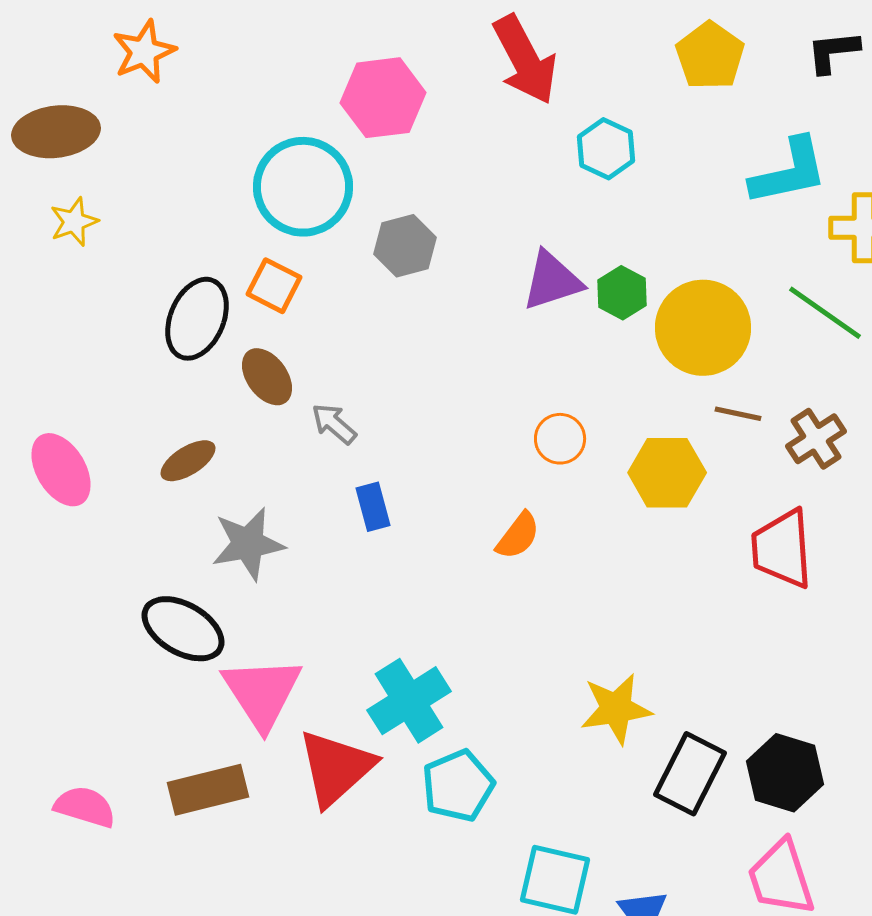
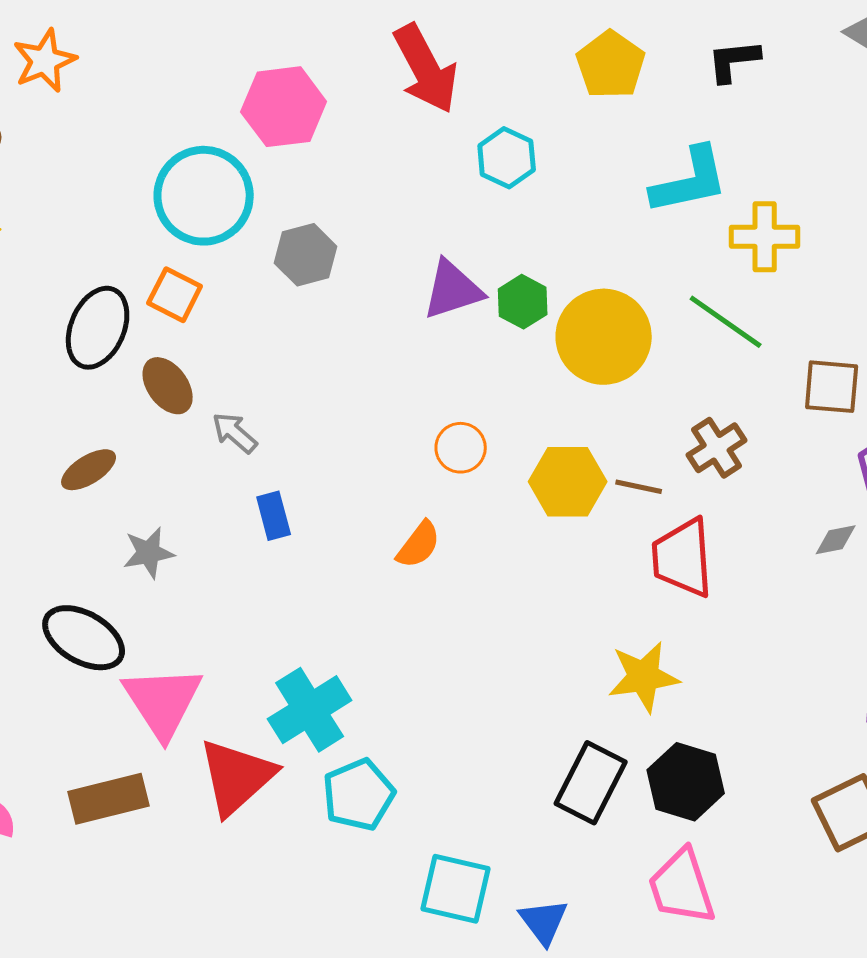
brown line: (738, 414) -> (639, 487), moved
gray star: (248, 544) -> (149, 553), size x0.7
yellow star: (616, 709) -> (644, 677), moved

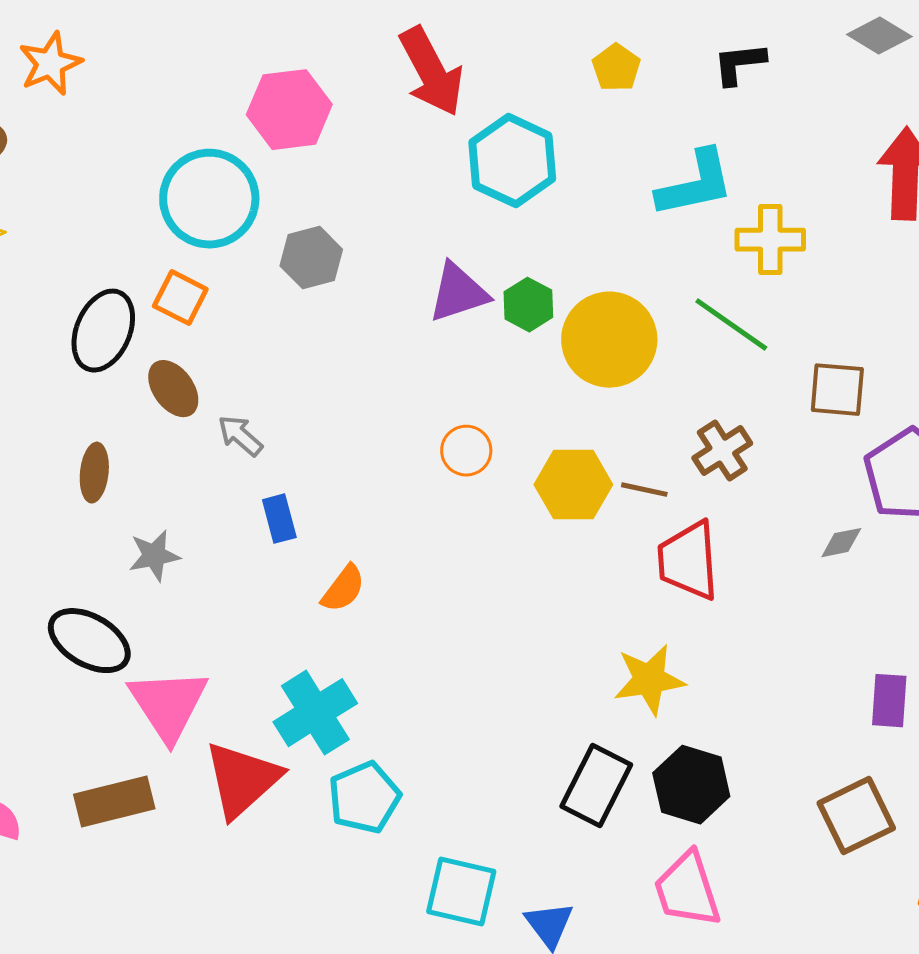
yellow pentagon: (611, 65) -> (616, 68), size x0.7
cyan hexagon: (507, 158) -> (512, 161), size x1.5
brown ellipse: (89, 470) -> (94, 473), turned -52
orange semicircle: (419, 545) -> (343, 589), moved

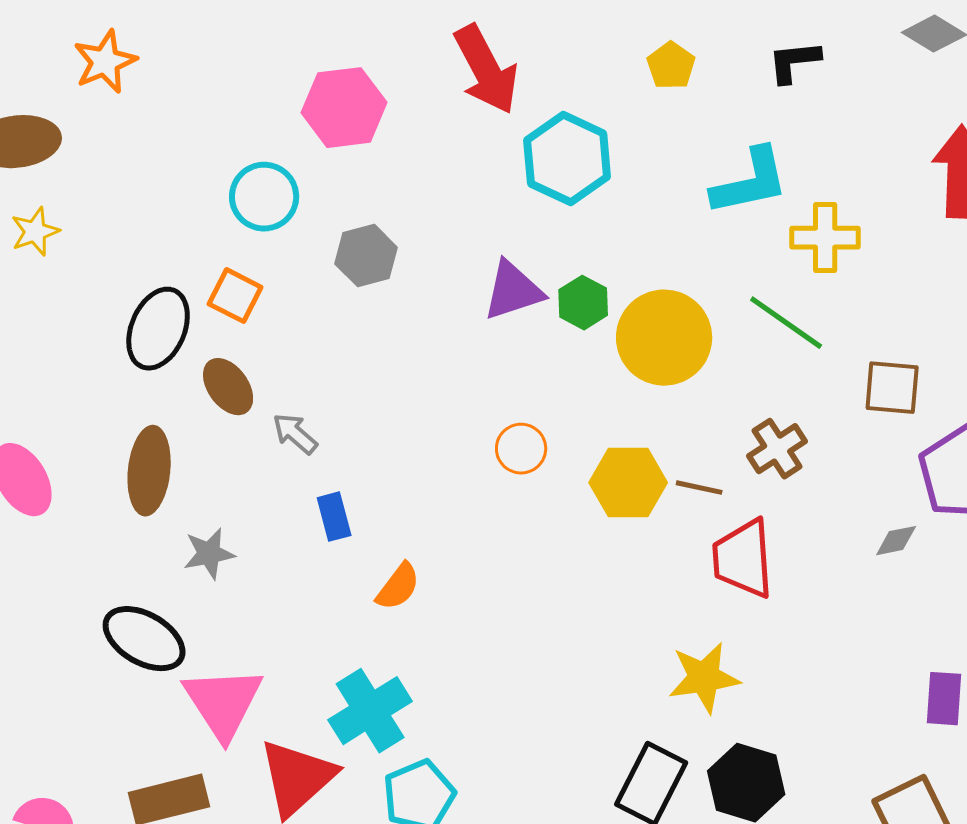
cyan circle: (209, 199) -> (264, 197), size x0.7
brown ellipse: (94, 473) -> (149, 471), size x1.5

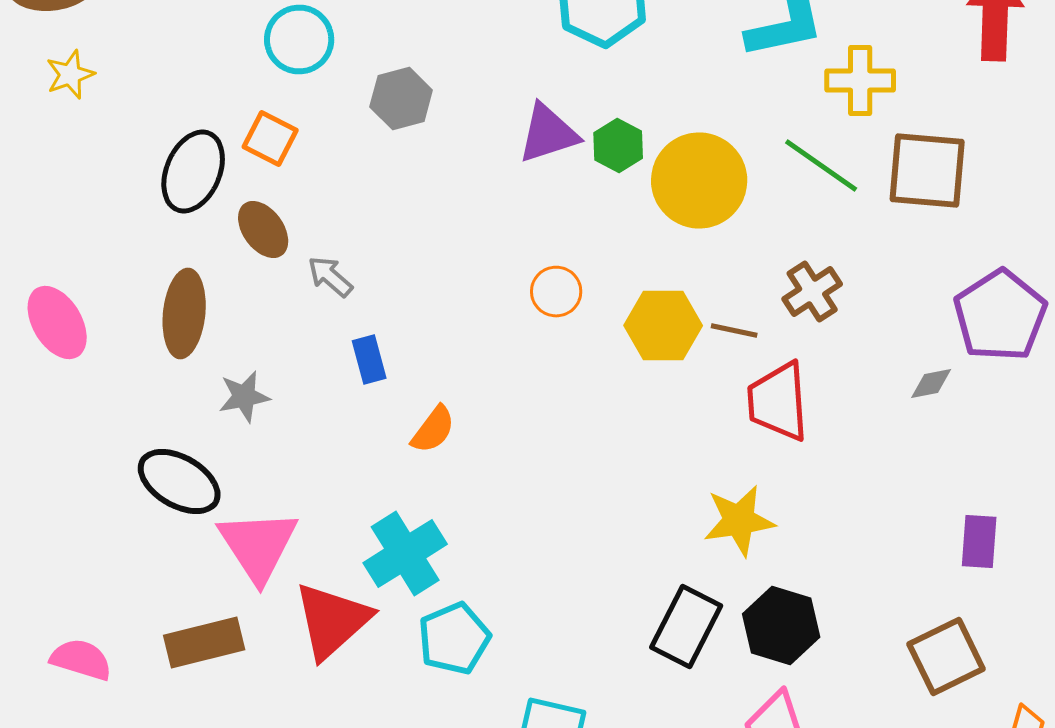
brown square: (892, 388) -> (927, 170), moved, size x1.4

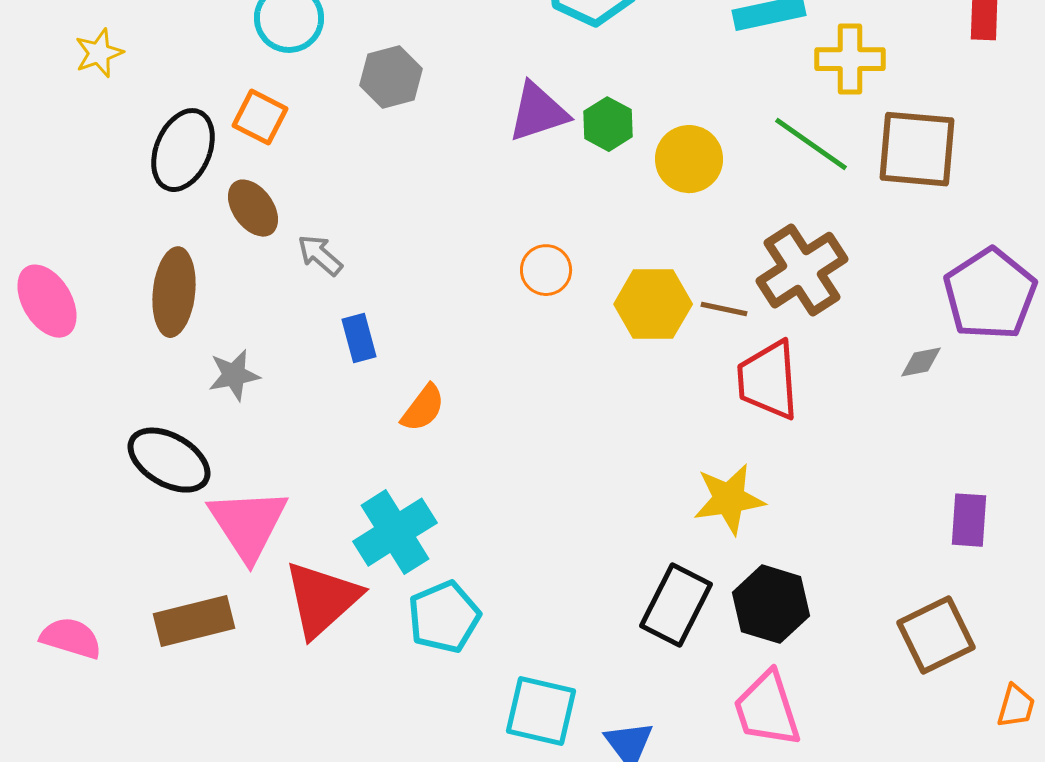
yellow star: (70, 74) -> (99, 53), moved
yellow circle: (699, 180) -> (689, 159), size x0.7
brown cross: (812, 292) -> (802, 270), size x1.5

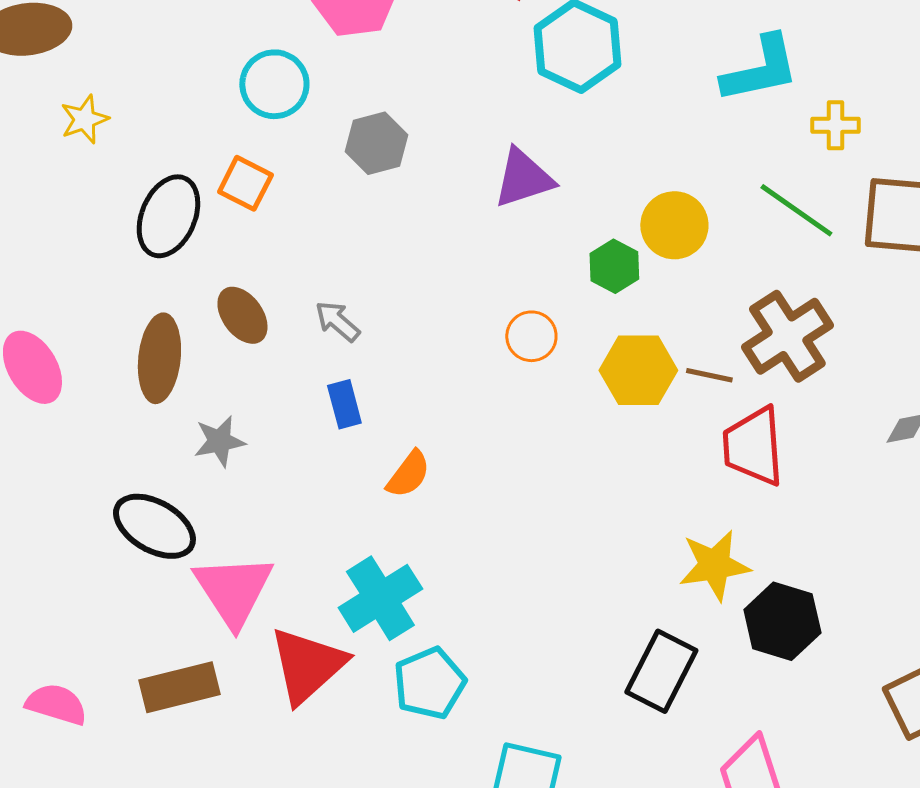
yellow cross: (850, 59) -> (835, 125), size x0.7
green hexagon: (608, 124) -> (614, 266), moved
brown ellipse: (253, 208) -> (242, 315), moved
gray arrow: (320, 255) -> (337, 321), moved
black hexagon: (771, 604) -> (782, 621), moved

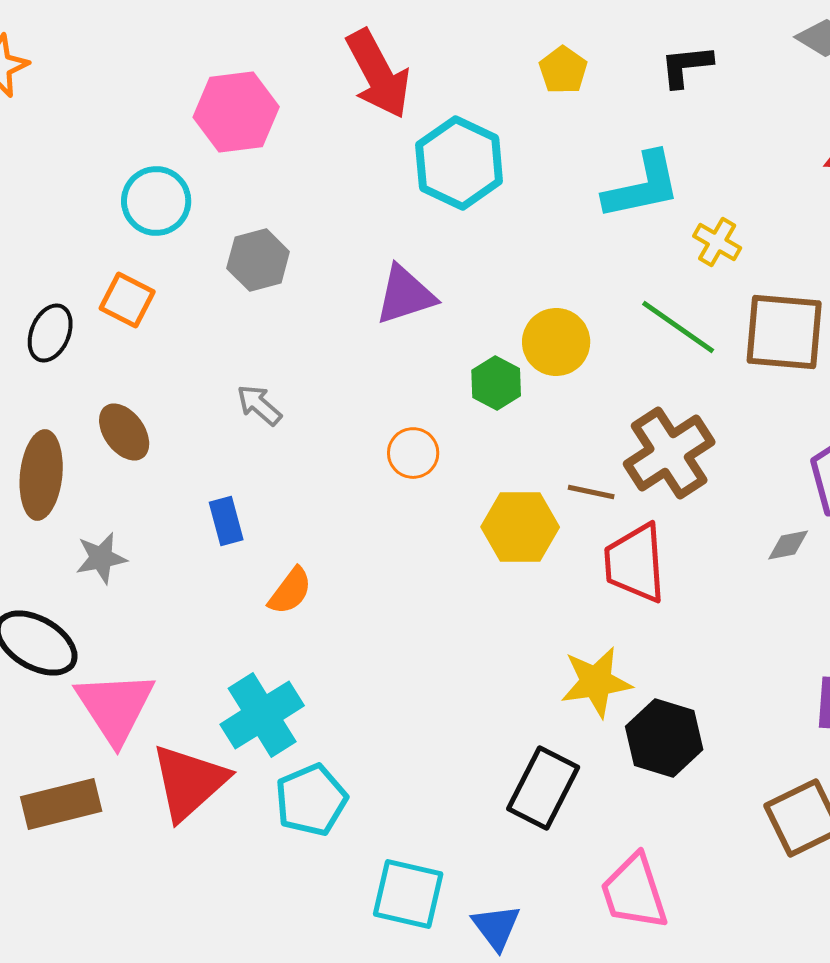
yellow cross: (835, 125) -> (717, 242), turned 30
black ellipse: (168, 216) -> (50, 333), size x0.7
gray arrow: (337, 321) -> (259, 405), moved
yellow hexagon: (638, 370) -> (520, 527), moved

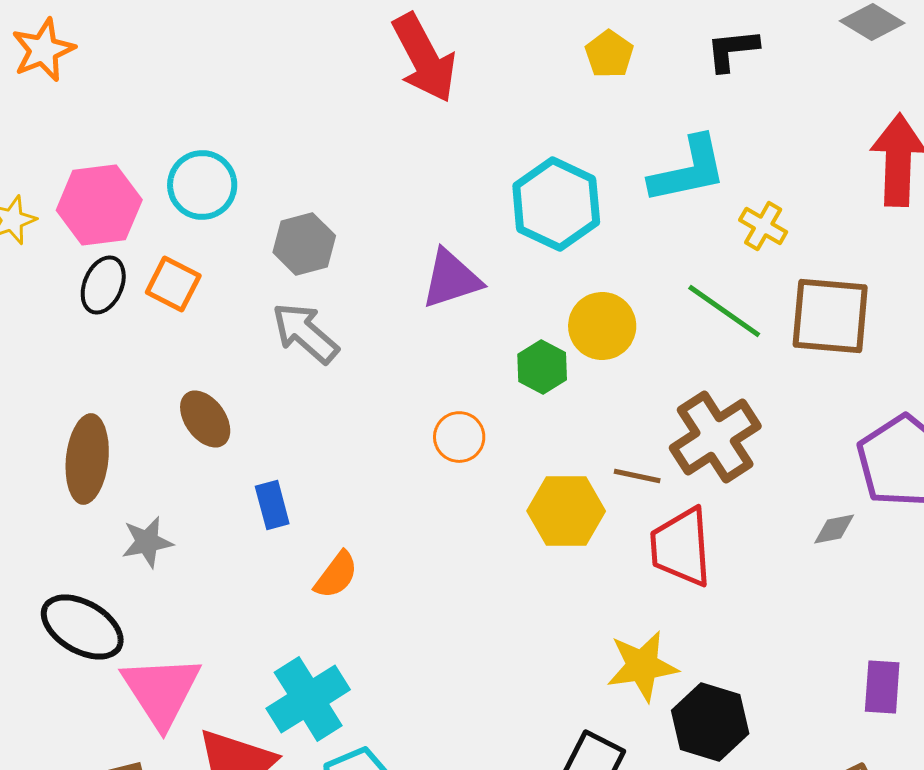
pink hexagon: (236, 112) -> (99, 205), moved
cyan hexagon: (459, 163) -> (556, 204), moved
black ellipse: (50, 333) -> (103, 285), moved
gray arrow: (259, 405) -> (305, 333), moved, size x1.5
brown ellipse: (124, 432) -> (205, 419), moved

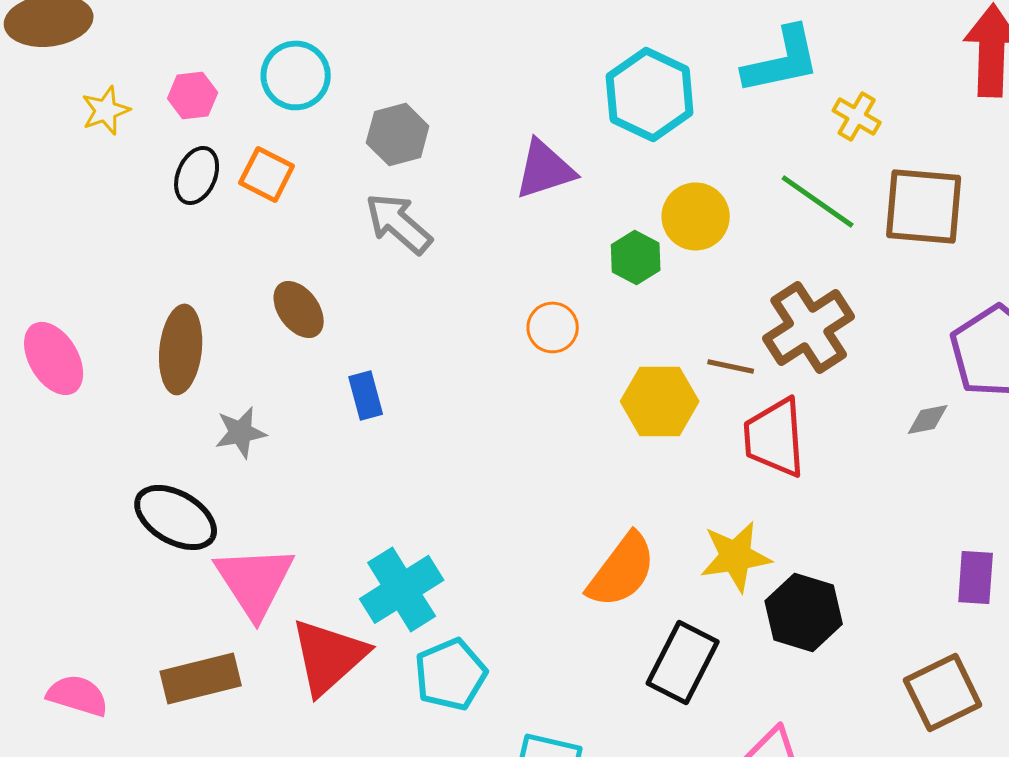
pink hexagon: (99, 205) -> (193, 95), size x0.6
orange semicircle: (336, 575) -> (622, 570), moved, size x1.6

